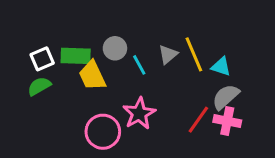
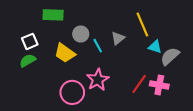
yellow line: (194, 54) -> (142, 24), moved
green rectangle: (76, 56) -> (53, 15), moved
yellow trapezoid: (92, 76) -> (65, 53), turned -30
gray semicircle: (226, 97) -> (170, 56), moved

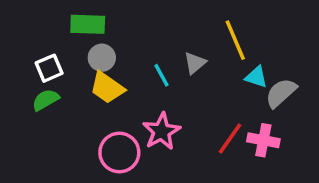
gray circle: (81, 34) -> (102, 58), moved

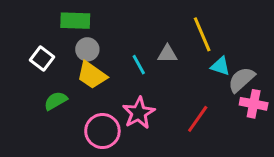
gray triangle: (195, 63) -> (167, 54), turned 40
white square: (49, 68) -> (42, 58), turned -30
green semicircle: (46, 100) -> (56, 101), moved
pink cross: (263, 140) -> (254, 104), moved

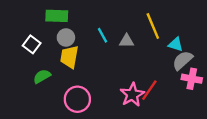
cyan line: (139, 65) -> (103, 35), moved
cyan triangle: (220, 66) -> (176, 44), moved
yellow trapezoid: (92, 75) -> (69, 57), turned 65
pink star: (139, 113) -> (132, 95), moved

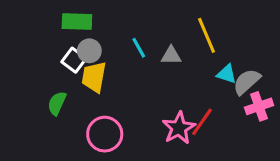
white square: (32, 44) -> (74, 60), moved
cyan triangle: (176, 44) -> (227, 74), moved
green semicircle: (42, 76) -> (57, 103), turned -36
pink cross: (192, 79) -> (259, 106), turned -30

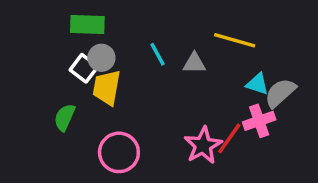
yellow line: (207, 35) -> (235, 40), turned -51
pink cross: (259, 106) -> (259, 121), moved

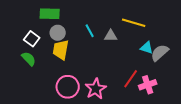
white square: (84, 68) -> (32, 39), moved
green semicircle: (65, 117) -> (29, 59), moved, turned 112
pink cross: (259, 121) -> (148, 85), moved
pink star: (203, 145) -> (96, 89), moved

